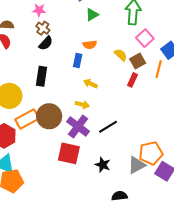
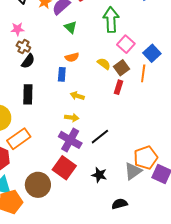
green triangle: (92, 15) -> (71, 27), turned -40
brown circle: (49, 116) -> (38, 185), moved
red square: (69, 153) -> (64, 168), turned 30

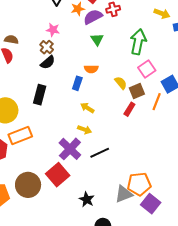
pink star: (17, 29) -> (53, 30), moved
yellow arrow: (72, 118) -> (85, 130), moved
black star: (99, 175) -> (87, 199), moved

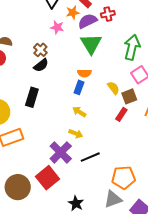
pink star: (53, 30) -> (57, 27), moved
green triangle: (97, 39) -> (91, 44), size x1.6
blue rectangle: (77, 83) -> (79, 87), moved
orange pentagon: (139, 184) -> (124, 178), moved

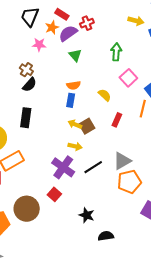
green triangle: (91, 44) -> (75, 55), size x0.6
green arrow: (132, 47) -> (116, 52), size x0.7
brown square: (129, 96) -> (87, 126), moved
red square: (48, 178) -> (54, 194), size x0.6
gray triangle: (113, 199) -> (122, 161), moved

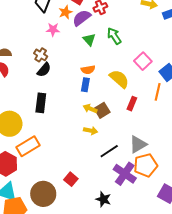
green arrow: (116, 52) -> (114, 36), moved, turned -36
yellow semicircle: (105, 95) -> (119, 79), size x1.5
purple cross: (63, 167) -> (125, 174), moved

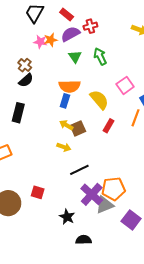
orange star: (66, 12) -> (51, 40), moved
orange semicircle: (88, 70) -> (70, 86), size x1.5
gray triangle: (138, 144) -> (105, 205), moved
red square: (71, 179) -> (38, 192), turned -32

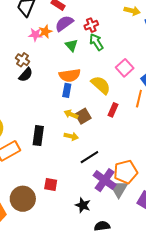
red cross: (90, 26) -> (91, 25), moved
black rectangle: (18, 113) -> (38, 136), moved
gray triangle: (105, 205) -> (119, 189), turned -30

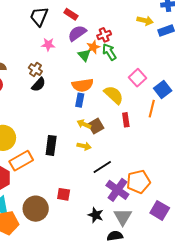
orange star: (45, 32) -> (93, 47), moved
red rectangle: (113, 110) -> (126, 120), turned -32
gray triangle: (119, 189) -> (123, 217), moved

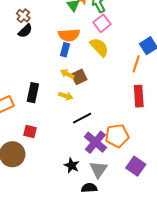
pink square: (138, 78) -> (102, 23), moved
red rectangle: (126, 120) -> (139, 96), moved, size x1.5
red square: (64, 194) -> (30, 131), moved

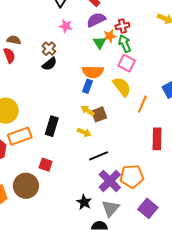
pink square: (102, 23) -> (127, 63), turned -30
orange line: (136, 64) -> (142, 104), moved

